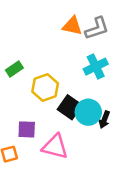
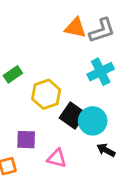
black arrow: (104, 120) -> (106, 150), moved, turned 98
pink triangle: (55, 147) -> (57, 158), size x0.7

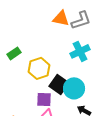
purple square: (26, 140) -> (44, 99), moved

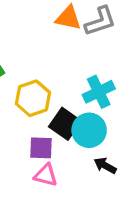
cyan cross: (80, 51) -> (99, 92), moved

